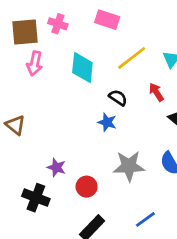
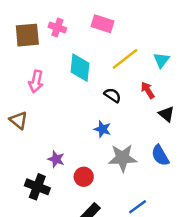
pink arrow: (35, 63) -> (36, 81), moved
blue star: (107, 122) -> (103, 129), moved

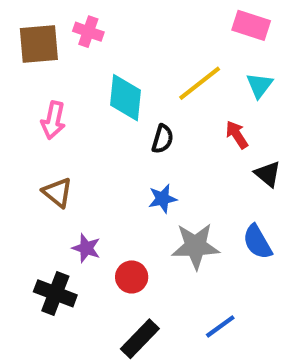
pink rectangle: (103, 24) -> (251, 25), moved
black semicircle: (113, 95) -> (163, 139), moved, turned 72
brown triangle: (18, 120) -> (57, 192), moved
blue star: (103, 129) -> (163, 199), turned -30

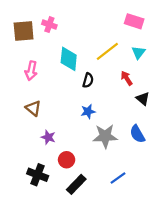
red circle: (132, 277) -> (67, 160), moved
black cross: (55, 293) -> (38, 175), moved

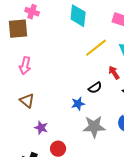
pink cross: (49, 25) -> (32, 12), moved
cyan diamond: (69, 59) -> (78, 16), moved
black semicircle: (88, 80) -> (95, 88), moved, turned 40

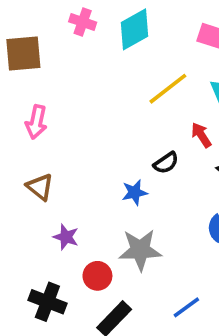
pink cross: (32, 12) -> (83, 22), moved
cyan diamond: (78, 16) -> (135, 29), turned 55
gray star: (94, 127) -> (140, 250), moved

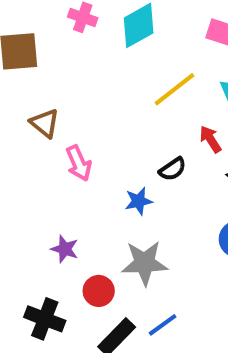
pink arrow: (36, 122) -> (79, 163), moved, turned -36
brown triangle: (40, 187) -> (45, 123), moved
blue line: (186, 307) -> (163, 325), moved

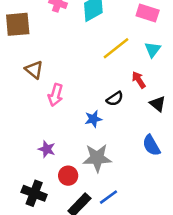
pink arrow: (79, 163) -> (56, 95), turned 40

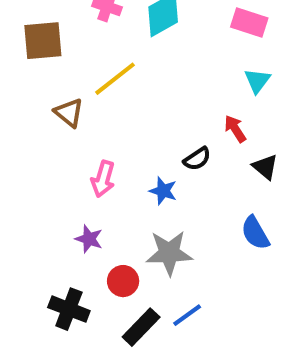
yellow line: (116, 48) -> (115, 79), moved
pink arrow: (56, 95) -> (103, 179), moved
blue star: (93, 119) -> (163, 191), turned 30

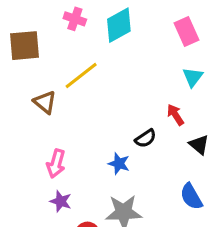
pink rectangle: (249, 23) -> (186, 31), turned 48
pink arrow: (103, 179) -> (56, 164), moved

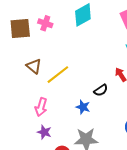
pink cross: (75, 19) -> (45, 23), moved
yellow line: (81, 75) -> (58, 75), moved

